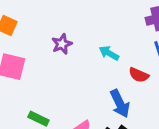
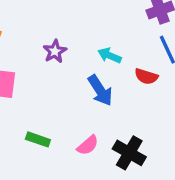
blue arrow: (120, 104) -> (100, 90), moved

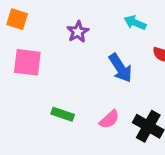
cyan arrow: (110, 55) -> (135, 23), moved

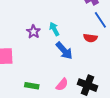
cyan arrow: (135, 23) -> (54, 29), moved, turned 48

